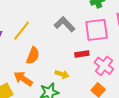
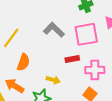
pink cross: (104, 66) -> (95, 70), turned -36

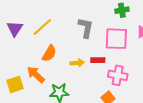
gray L-shape: (54, 30) -> (86, 28), turned 45
yellow arrow: (53, 80) -> (77, 63), moved, turned -32

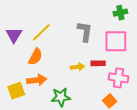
orange semicircle: (49, 53) -> (35, 57), moved
orange arrow: (36, 75) -> (37, 80), turned 132

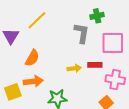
green cross: (120, 13) -> (97, 16), moved
yellow line: (41, 32) -> (37, 20), moved

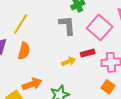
pink square: (113, 43) -> (100, 27), turned -35
orange semicircle: (32, 58) -> (24, 51), moved

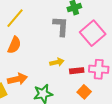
red rectangle: (88, 53) -> (77, 71), moved
orange square: (108, 87) -> (84, 92), moved

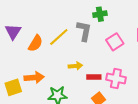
yellow line: (15, 18) -> (59, 37), moved
pink square: (93, 33) -> (115, 42), size x0.7

